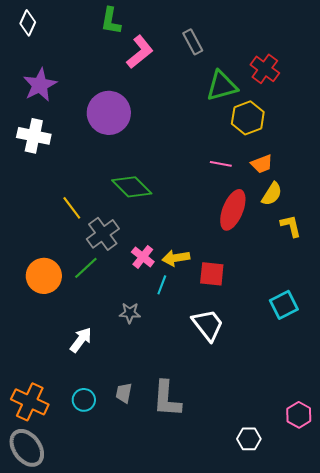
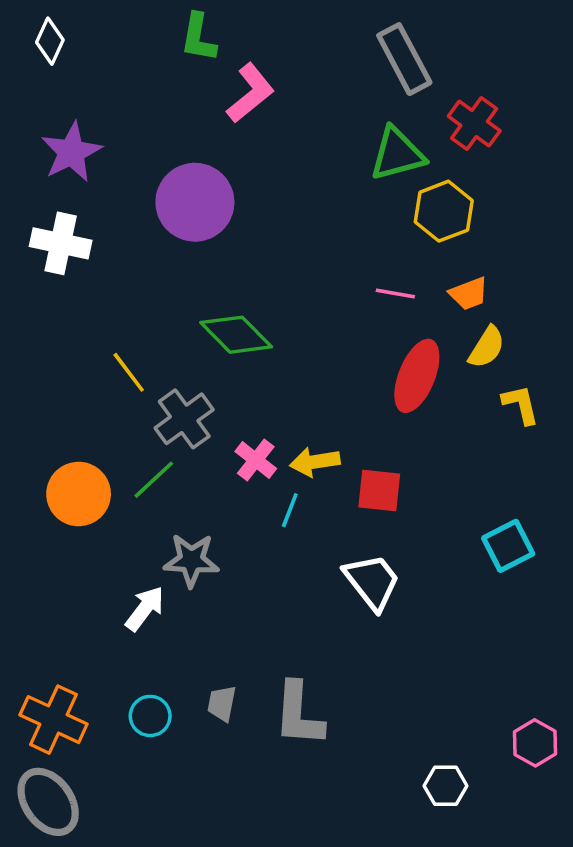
gray rectangle: (193, 42) -> (404, 59), moved, size x1.5
gray star: (130, 313) -> (191, 560), moved, size x1.4

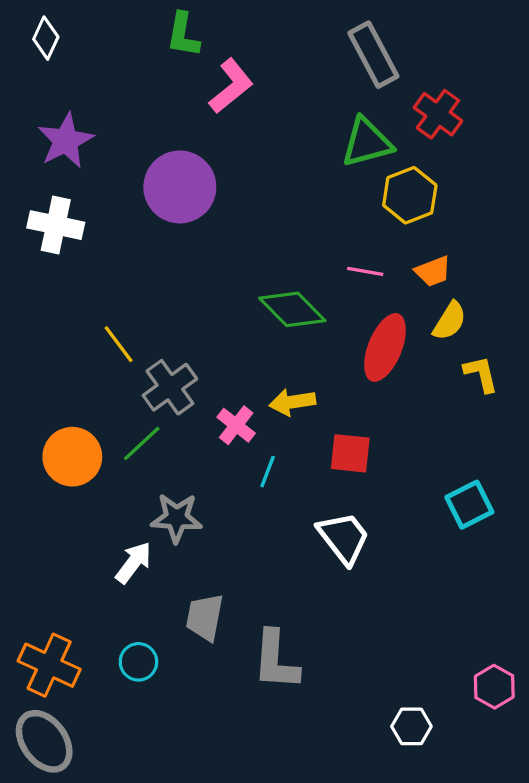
green diamond: (236, 335) -> (292, 309), moved
yellow arrow: (315, 462) -> (292, 402), moved
gray trapezoid: (222, 703) -> (205, 617), moved, size x1.4

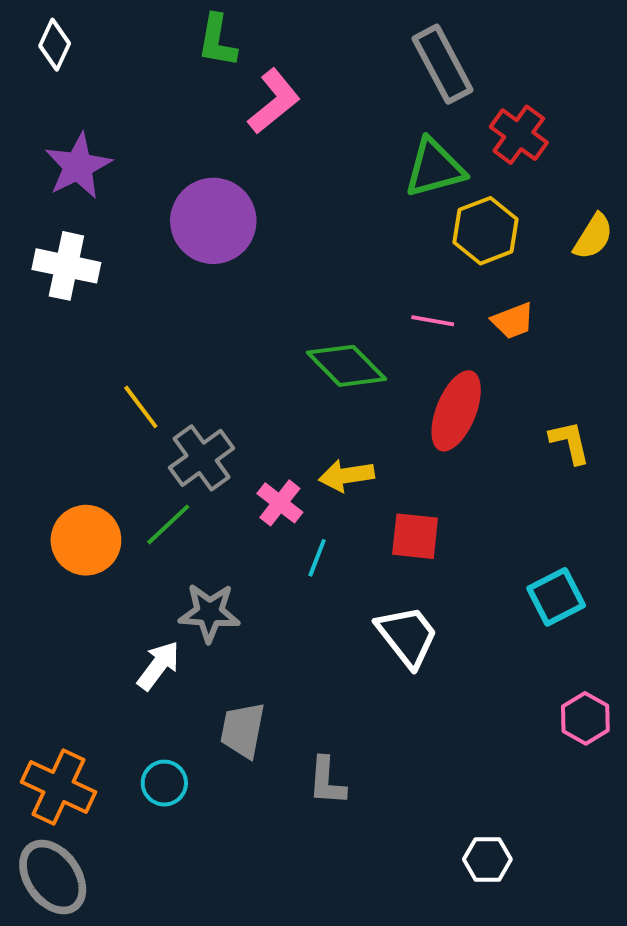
yellow semicircle: (450, 321) -> (593, 237), moved
gray L-shape: (276, 660) -> (327, 781), size x0.7
pink hexagon: (494, 687) -> (585, 718), moved

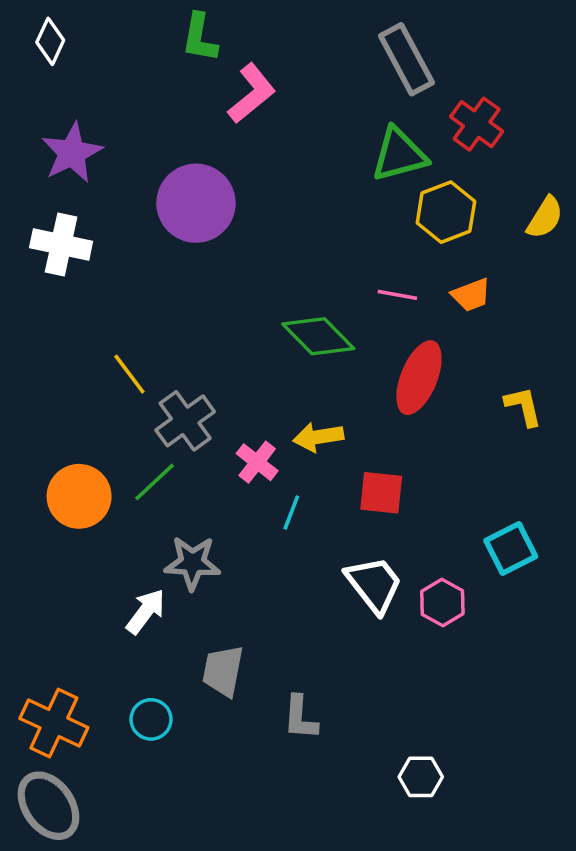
pink hexagon: (585, 718) -> (442, 602), moved
white hexagon: (487, 859) -> (421, 777), moved

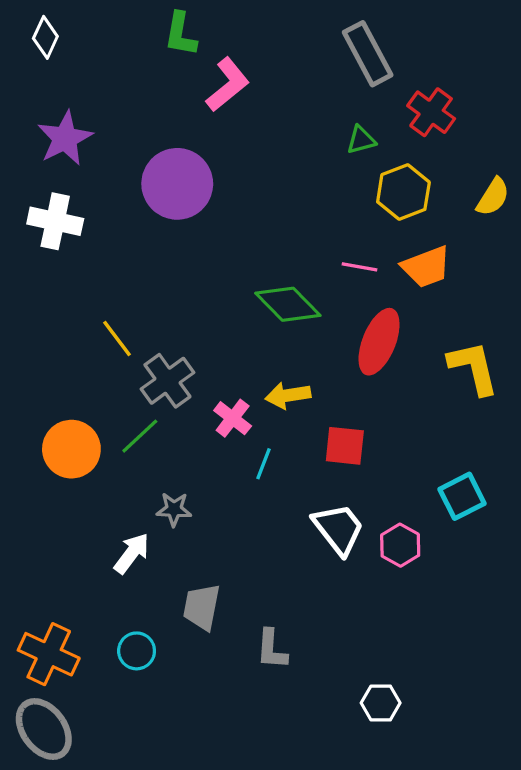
green triangle: (399, 155) -> (361, 140), size x0.6
orange trapezoid: (471, 295) -> (426, 267), size x1.4
yellow L-shape: (523, 406) -> (473, 368), size x1.5
gray star: (192, 563) -> (174, 509), size x0.7

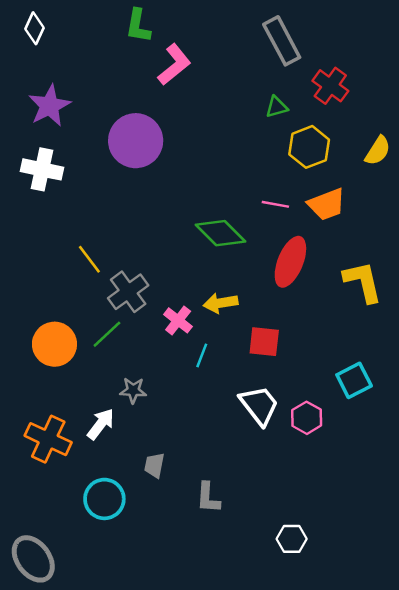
gray trapezoid: (202, 607) -> (154, 465), size x0.7
cyan circle: (137, 651) -> (104, 499), size x1.4
orange cross: (49, 654) -> (48, 439), moved

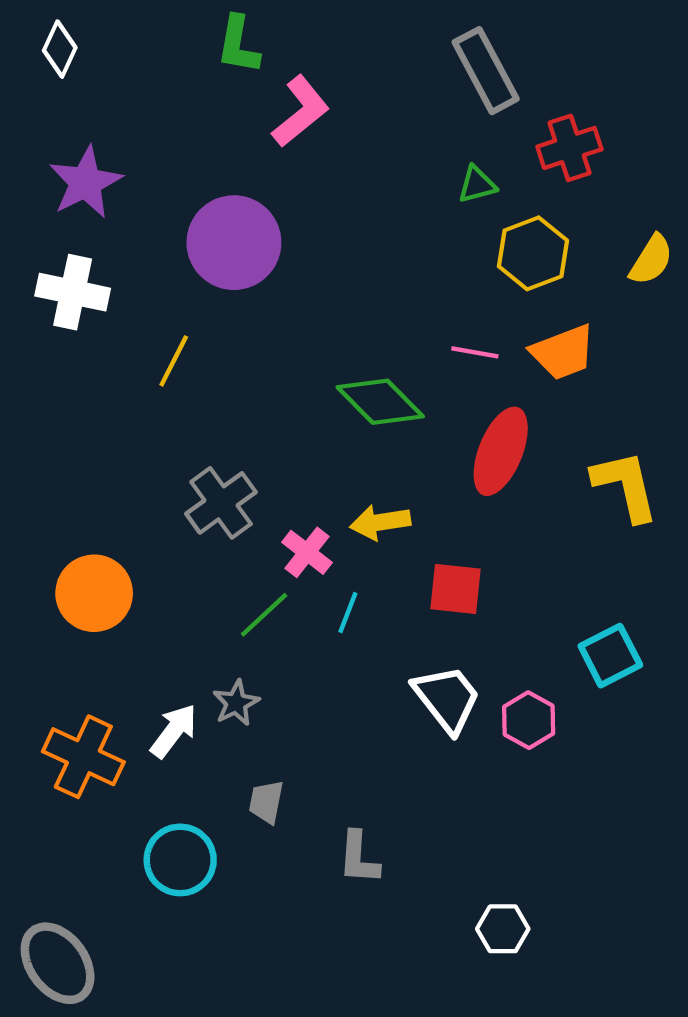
red cross: (330, 86) -> (569, 148), turned 36
yellow line: (89, 259) -> (174, 361), moved, turned 64
green line: (107, 334) -> (264, 615), moved
gray star: (133, 390) -> (236, 703), moved, turned -30

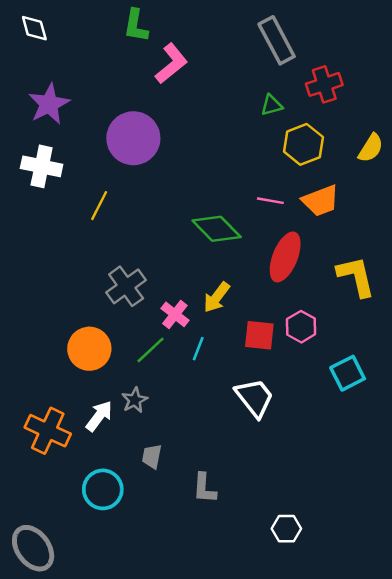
white diamond: (60, 49) -> (34, 28), turned -40
yellow arrow: (380, 522) -> (217, 297), turned -44
orange circle: (94, 593) -> (89, 349), moved
pink hexagon: (529, 720) -> (301, 327), moved

